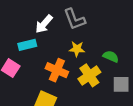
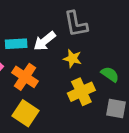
white arrow: (44, 24) -> (45, 41), moved
orange cross: (57, 70) -> (25, 77), moved

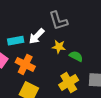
green semicircle: (110, 74) -> (76, 56), moved
yellow cross: (81, 92) -> (69, 82), moved

